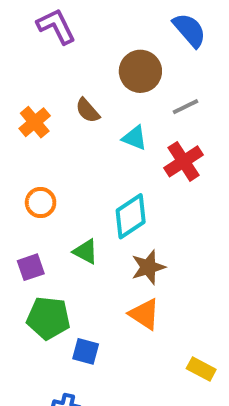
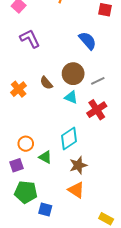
blue semicircle: (189, 30) -> (88, 41), moved
brown circle: (140, 71) -> (73, 74), moved
orange circle: (41, 203) -> (26, 144), moved

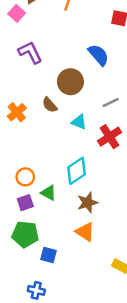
brown circle: (73, 74) -> (70, 82), moved
purple square: (16, 165) -> (25, 203), moved

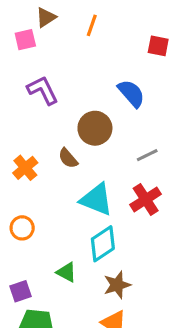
pink square: (17, 13) -> (25, 40), turned 35
cyan triangle: (79, 122) -> (97, 199), moved, size x1.6
orange circle: (25, 177) -> (22, 228), moved
purple square: (25, 203) -> (21, 291), moved

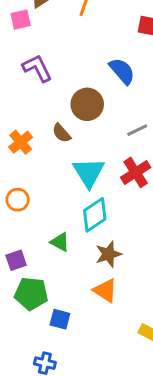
cyan triangle: (97, 199) -> (89, 172), turned 36

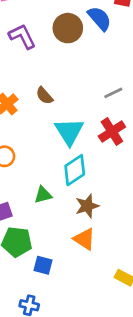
blue semicircle: (122, 71) -> (100, 18), moved
brown circle: (87, 104) -> (68, 28), moved
green triangle: (60, 242) -> (43, 195), turned -42

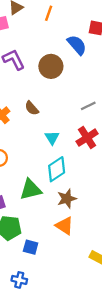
brown circle: (68, 28) -> (51, 66), moved
cyan triangle: (69, 132) -> (52, 138), size x0.6
green triangle: (43, 195) -> (31, 190), size x1.5

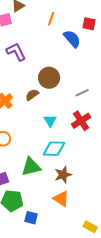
orange line: (49, 13) -> (51, 19), moved
brown circle: (51, 66) -> (49, 78), moved
brown semicircle: (32, 108) -> (32, 95), turned 96
cyan diamond: (57, 169) -> (54, 149), turned 35

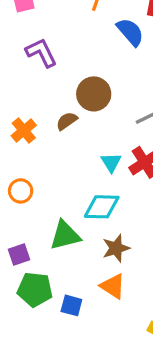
cyan triangle: (50, 121) -> (111, 162), moved
blue square: (31, 218) -> (71, 305), moved

